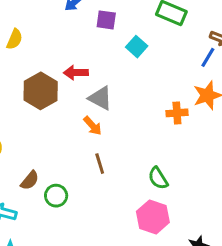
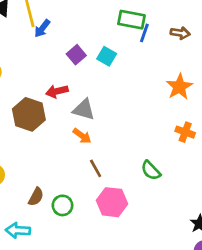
purple square: (106, 20) -> (76, 55), moved, turned -36
blue line: (208, 57) -> (144, 33), moved
orange cross: (177, 113) -> (185, 132), moved, turned 36
pink hexagon: (153, 217) -> (112, 202), moved

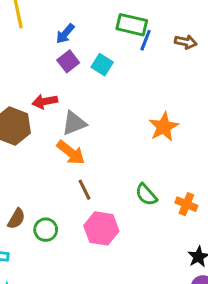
blue arrow: (42, 28) -> (65, 34), moved
orange star: (179, 87) -> (164, 127), moved
gray triangle: (84, 110) -> (74, 123), turned -40
orange cross: (185, 132) -> (186, 204), moved
orange arrow: (82, 136) -> (71, 153), size x1.4

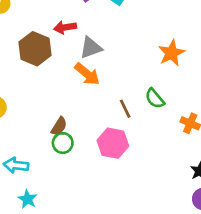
brown line: (85, 190) -> (125, 109), moved
green semicircle: (146, 195) -> (155, 98), moved
brown semicircle: (16, 219) -> (59, 126), moved

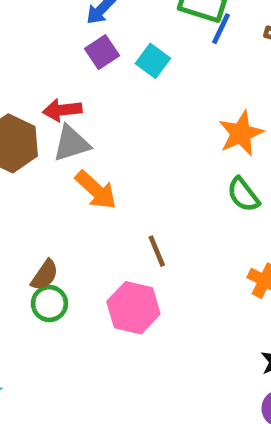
gray triangle: (91, 48) -> (71, 144), moved
orange star: (171, 53) -> (241, 133), moved
green semicircle: (155, 98) -> (243, 195), moved

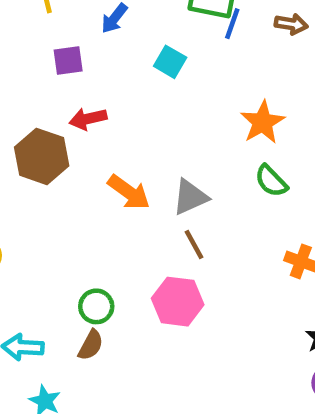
purple square: (102, 52) -> (68, 61), moved, turned 32
gray triangle: (71, 144) -> (190, 197), moved
brown semicircle: (45, 275) -> (91, 345), moved

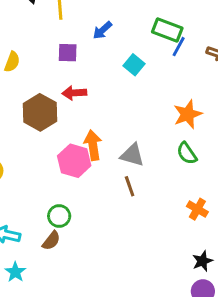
orange arrow: (129, 192) -> (93, 145), turned -144
gray triangle: (190, 197) -> (132, 155), turned 30
pink hexagon: (178, 302) -> (74, 161), moved

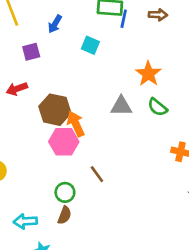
red arrow: (74, 93) -> (17, 89), moved
brown hexagon: (40, 112) -> (55, 110), moved
gray triangle: (132, 155) -> (121, 106), moved
brown line: (130, 186) -> (97, 174), moved

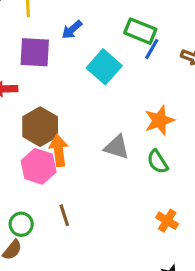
cyan square: (90, 45) -> (104, 67), size x1.5
purple square: (31, 52) -> (35, 52), size x1.5

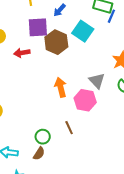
brown hexagon: (40, 127) -> (56, 42), moved
gray triangle: (117, 147) -> (97, 81), turned 36
pink hexagon: (39, 166) -> (85, 100), moved

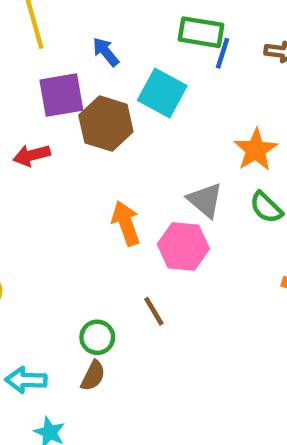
blue arrow: (60, 10) -> (106, 52), turned 104

